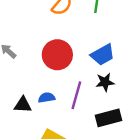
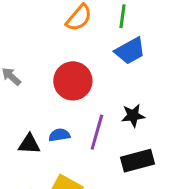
blue trapezoid: (103, 55) -> (130, 51), moved

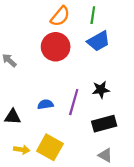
red circle: (73, 81) -> (56, 47), moved
black triangle: (29, 144) -> (13, 117), moved

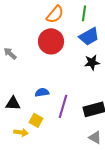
black star: (101, 90) -> (92, 62), moved
purple line: (74, 102) -> (63, 106), moved
yellow square: (50, 147) -> (36, 120), moved, size x0.6

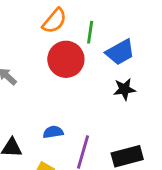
green line: (84, 13) -> (90, 32), moved
orange semicircle: (55, 14) -> (55, 21), moved

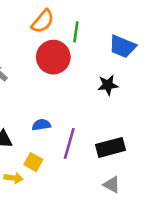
blue trapezoid: (120, 52) -> (122, 46), moved, turned 52

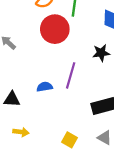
purple line: (69, 143) -> (71, 75), moved
yellow square: (33, 162) -> (70, 140), moved

